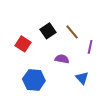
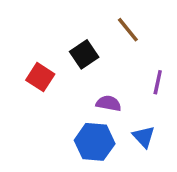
brown line: (72, 32) -> (128, 30), moved
blue hexagon: (34, 80) -> (95, 142), moved

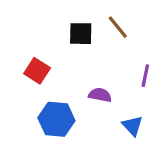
black square: (84, 54) -> (81, 34), moved, turned 35
blue hexagon: (95, 142) -> (56, 119), moved

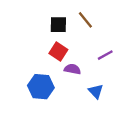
red square: (37, 71) -> (58, 52), moved
purple line: (145, 76) -> (105, 55), turned 49

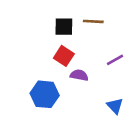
brown line: (85, 20) -> (93, 21), turned -48
blue triangle: (96, 91) -> (115, 106), moved

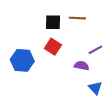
purple semicircle: (79, 75) -> (82, 66), moved
blue hexagon: (45, 94) -> (22, 60), moved

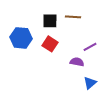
blue hexagon: (22, 60) -> (21, 38), moved
blue triangle: (95, 88) -> (90, 83), turned 32

